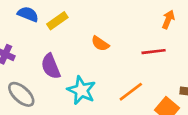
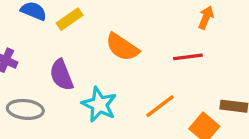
orange semicircle: (100, 44) -> (122, 47), size x1.5
gray ellipse: (21, 94) -> (25, 109), turned -36

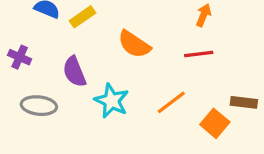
orange arrow: (206, 17) -> (204, 15), moved

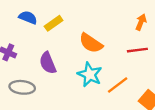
cyan star: (112, 101) -> (90, 75), moved

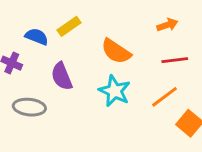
blue semicircle: (28, 17) -> (37, 37), moved
orange arrow: (141, 22) -> (167, 25), moved, turned 49
orange line: (118, 85) -> (164, 97), moved

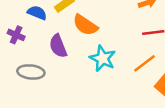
orange semicircle: (116, 51) -> (85, 25), moved

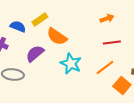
purple semicircle: (58, 46) -> (35, 54), turned 72

